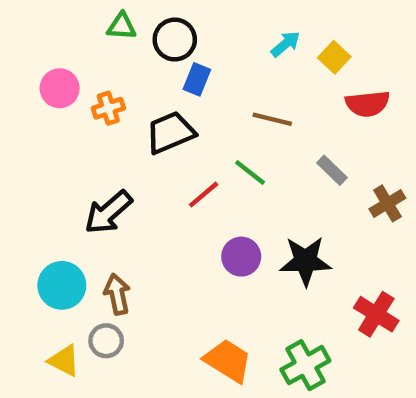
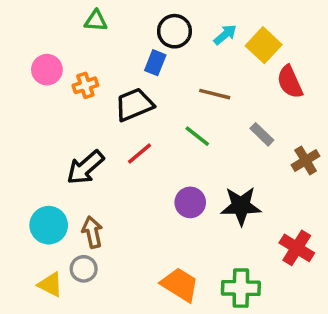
black circle: (175, 40) -> (174, 31), moved
yellow square: (334, 57) -> (264, 45), size x1.4
red semicircle: (367, 104) -> (290, 82), turned 72
red line: (204, 195) -> (140, 154), moved
green cross: (305, 365) -> (241, 288), turned 30

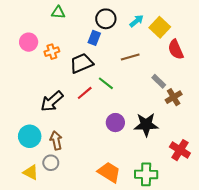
brown line: (215, 94) -> (130, 57), turned -30
green line: (197, 136) -> (106, 83), moved
brown cross: (306, 160) -> (174, 97), moved

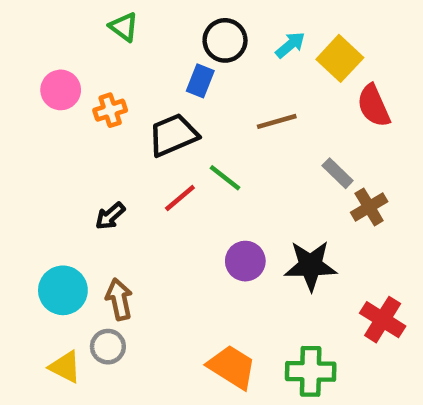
green triangle: (58, 12) -> (124, 27), turned 32
black arrow: (52, 101) -> (110, 216), size x0.6

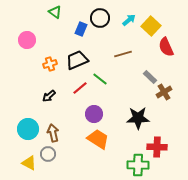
blue rectangle: (200, 81) -> (81, 29), moved
orange cross: (110, 110) -> (50, 64), moved
purple circle: (245, 261) -> (94, 114), moved
red cross: (383, 320) -> (157, 147), moved, turned -30
orange trapezoid: (232, 367) -> (98, 139), moved

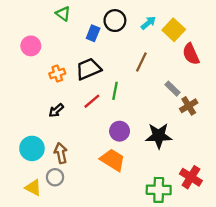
brown line: (123, 54) -> (141, 62), turned -48
green line: (100, 79) -> (115, 91), turned 63
purple circle: (94, 114) -> (120, 131), moved
red cross: (157, 147) -> (191, 177), moved, turned 30

